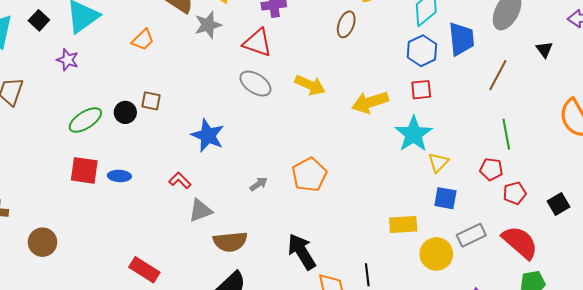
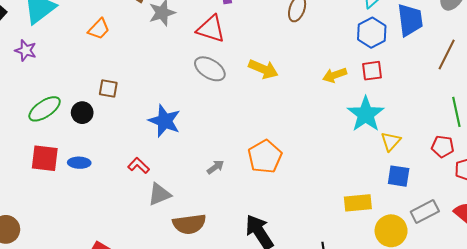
yellow arrow: (370, 102) -> (335, 75), moved, size x0.7
black circle: (125, 112) -> (82, 113), moved

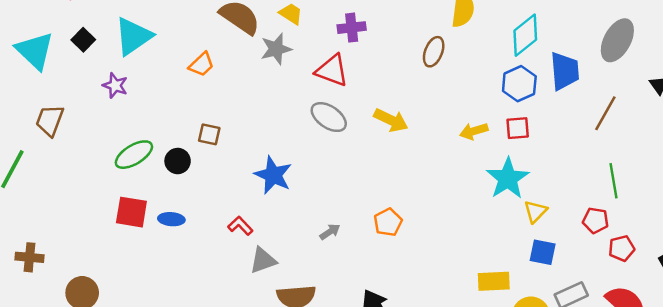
orange pentagon: (265, 157) -> (388, 222), size x0.7

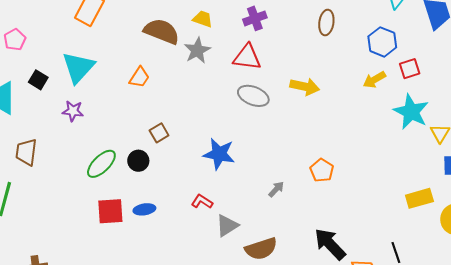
blue hexagon: (519, 84) -> (382, 42), moved
brown square: (209, 134) -> (159, 133), turned -30

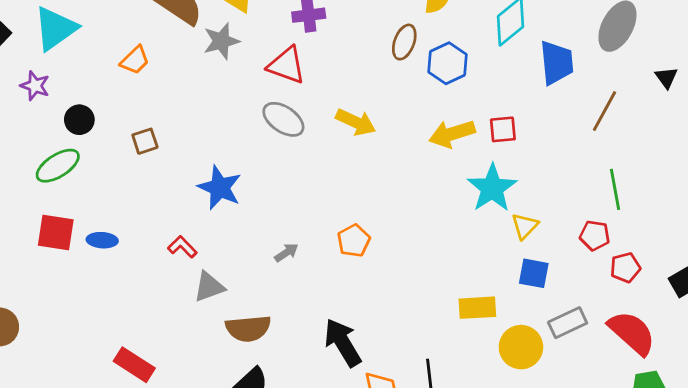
blue hexagon: (382, 42) -> (448, 63), moved
yellow arrow: (374, 80) -> (452, 134), size x1.4
black circle: (138, 161) -> (79, 120), moved

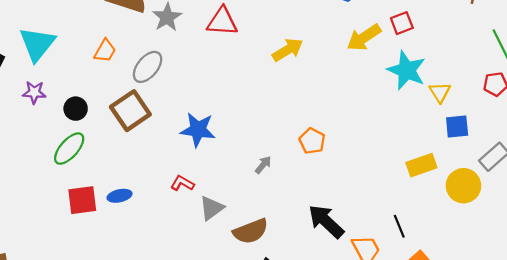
gray ellipse: (283, 119) -> (148, 67), moved, turned -68
yellow arrow: (356, 122) -> (288, 50), turned -40
brown square: (145, 141) -> (130, 111), size x1.8

